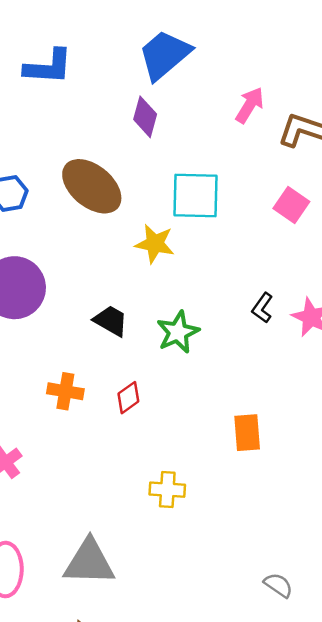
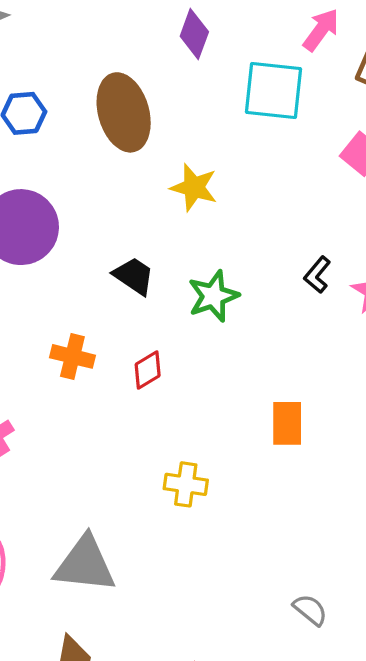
brown ellipse: (92, 186) -> (124, 112), turned 30
cyan square: (195, 196) -> (274, 90), moved

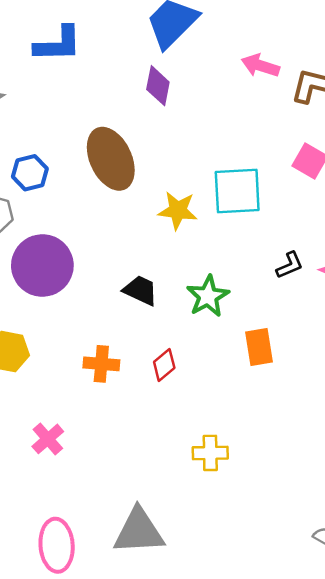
pink arrow: (321, 30) -> (260, 66), turned -99
cyan square: (274, 90) -> (237, 191), moved
black L-shape: (317, 275) -> (290, 265), turned -144
orange rectangle: (287, 423) -> (259, 347), moved

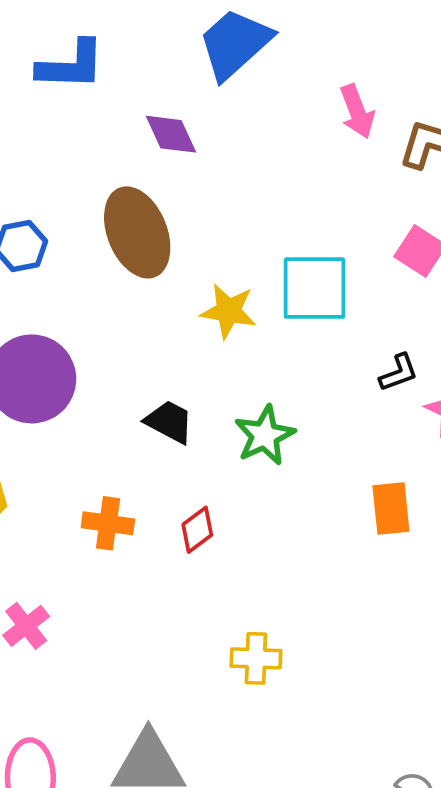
pink arrow: (260, 66) -> (357, 111), turned -132
purple diamond: (158, 86) -> (171, 134), moved, turned -39
black L-shape: (290, 265) -> (399, 373), moved
orange rectangle: (259, 347) -> (391, 508), moved

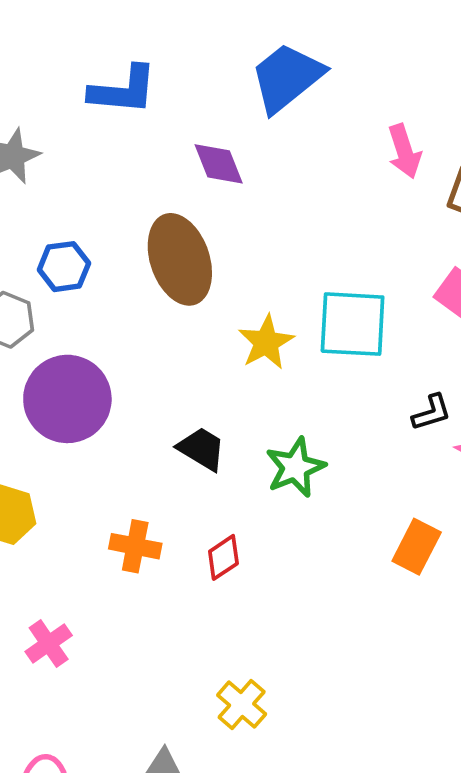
yellow star: (228, 311) -> (266, 342), turned 30
orange rectangle: (391, 508) -> (417, 547), turned 30
yellow cross: (256, 658) -> (242, 705), moved, turned 36

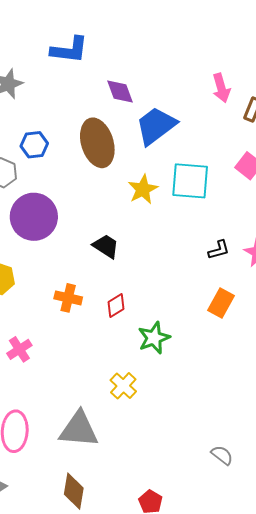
blue trapezoid: (287, 78) -> (156, 126), moved
black L-shape: (432, 412) -> (219, 250), moved
green star: (295, 467) -> (154, 338), moved

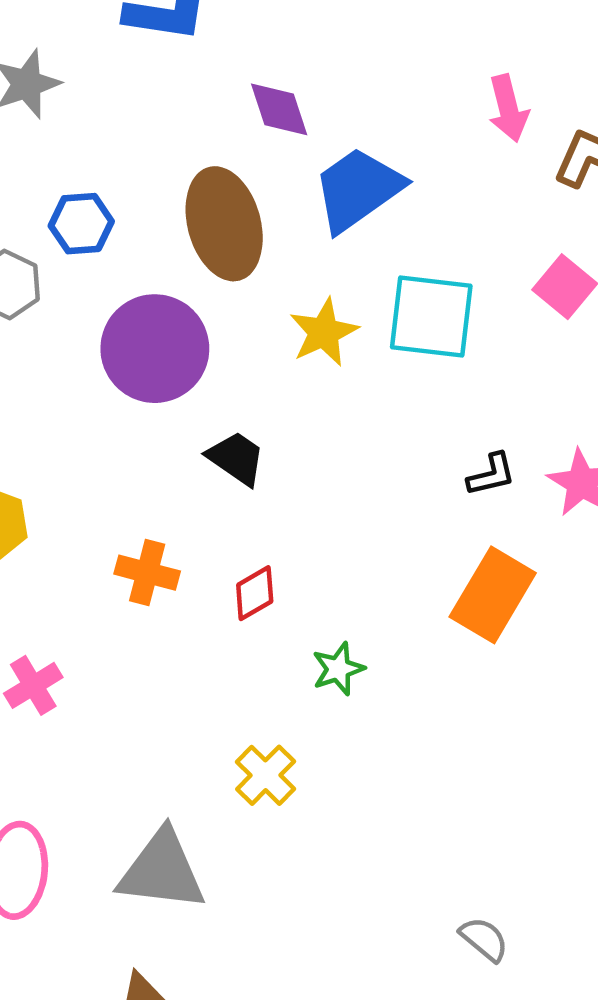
purple circle: (34, 217) -> (155, 349), moved
orange rectangle: (221, 303) -> (493, 595), size x1.4
green star: (154, 338) -> (338, 669), size x0.7

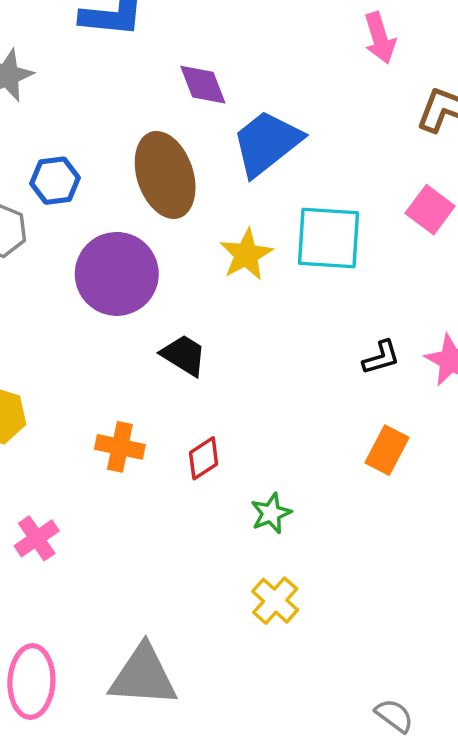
pink arrow: (508, 108) -> (380, 38), moved
orange rectangle: (493, 595) -> (387, 450), size x0.7
yellow cross: (266, 775) -> (275, 601), moved

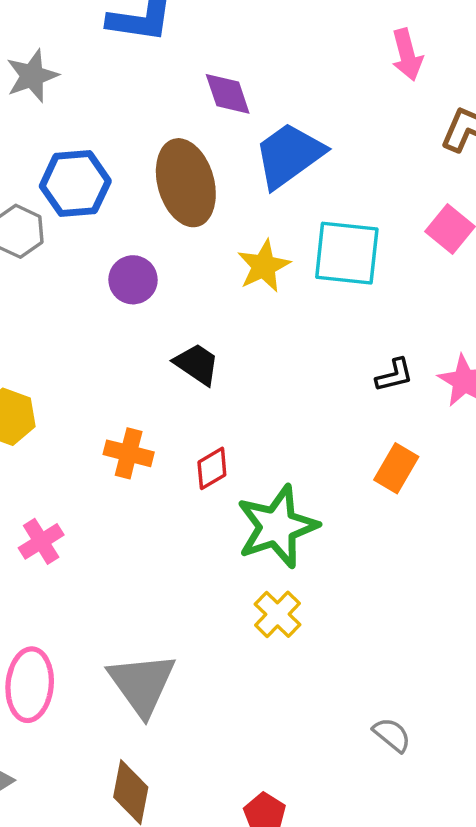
blue hexagon: (55, 181) -> (75, 184), size x1.4
purple circle: (117, 274) -> (133, 280), size x0.6
green star: (271, 513) -> (277, 527), size x2.0
gray triangle: (143, 676) -> (142, 684), turned 48

